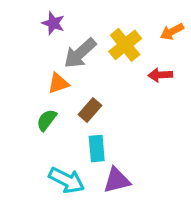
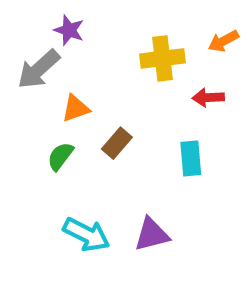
yellow cross: (125, 45) -> (163, 58), turned 32
gray arrow: (80, 53) -> (39, 69), moved
cyan rectangle: (97, 149) -> (191, 158), moved

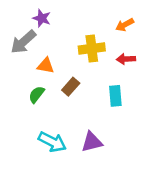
orange arrow: (223, 41) -> (125, 25), moved
yellow cross: (163, 58) -> (92, 48), moved
orange triangle: (76, 108) -> (46, 66), turned 30

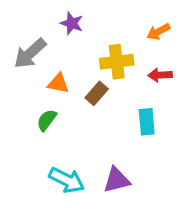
purple star: (42, 18) -> (72, 23), moved
brown rectangle: (71, 87) -> (97, 93), moved

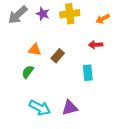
orange arrow: (158, 32) -> (103, 19), moved
gray arrow: (30, 53) -> (18, 15), moved
yellow cross: (117, 62) -> (70, 14), moved

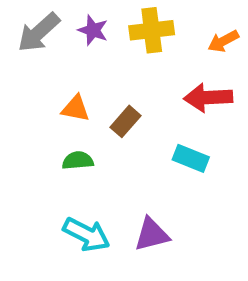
red arrow: (96, 45) -> (208, 98), size x1.5
green semicircle: (28, 72) -> (78, 161), moved, turned 48
cyan rectangle: (88, 73) -> (191, 158), turned -63

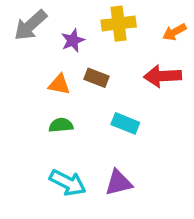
purple star: (93, 30) -> (73, 40), moved, turned 30
brown rectangle: (126, 121) -> (97, 78), moved, turned 70
cyan rectangle: (191, 158) -> (125, 123), moved

